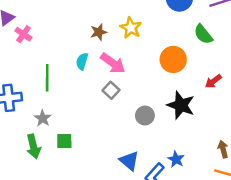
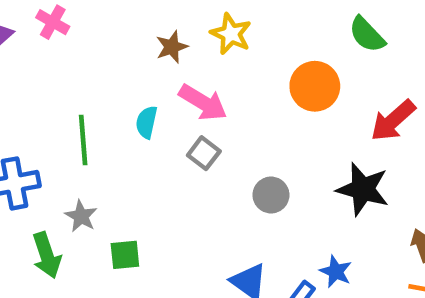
pink cross: (23, 34) -> (53, 22), moved
cyan semicircle: (82, 61) -> (147, 122), moved
red arrow: (213, 81) -> (393, 120), size x1.5
black star: (181, 105) -> (363, 189), moved
green arrow: (33, 146) -> (47, 255), moved

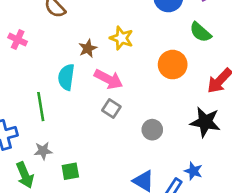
cyan semicircle: (147, 122) -> (66, 77), moved, size x1.4
gray star: (81, 216) -> (43, 151), turned -30

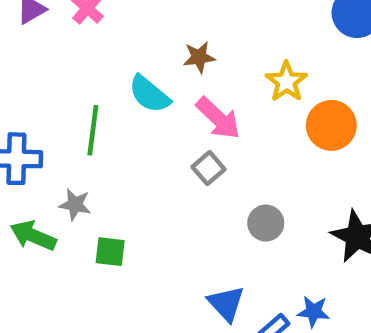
yellow star: (121, 38) -> (286, 82), moved
cyan semicircle: (66, 77) -> (149, 94), turned -75
blue star: (193, 171) -> (313, 312), turned -30
green arrow: (25, 175) -> (33, 236), turned 120

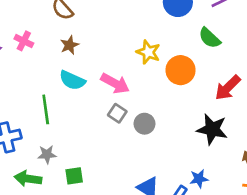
brown star: (199, 57) -> (69, 45), moved
gray circle: (266, 223) -> (145, 124), moved

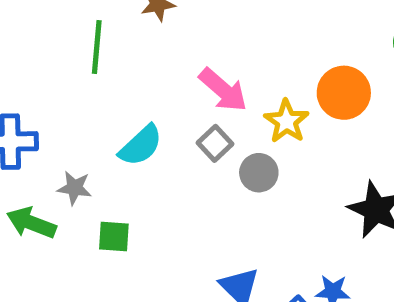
yellow star: (148, 52) -> (286, 121), moved
cyan semicircle: (72, 80) -> (141, 145), moved, turned -80
green line: (46, 109) -> (97, 47), moved

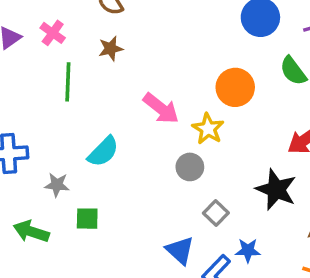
orange circle: (344, 93) -> (235, 87), moved
gray square: (215, 143) -> (216, 213), moved
green arrow: (31, 223) -> (31, 232), moved

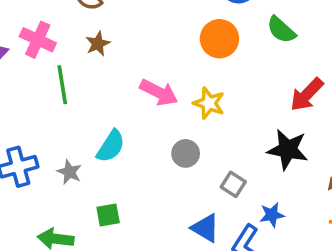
pink cross: (53, 33) -> (38, 40), size x1.4
orange circle: (235, 87) -> (219, 39), moved
gray circle: (190, 167) -> (186, 153), moved
gray star: (57, 185) -> (69, 172), moved, turned 30

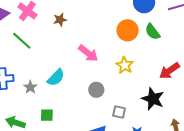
green semicircle: (281, 30) -> (152, 32), moved
green line: (62, 85) -> (22, 41), moved, turned -50
yellow star: (209, 103) -> (125, 65), moved
gray square: (233, 184) -> (119, 112), turned -32

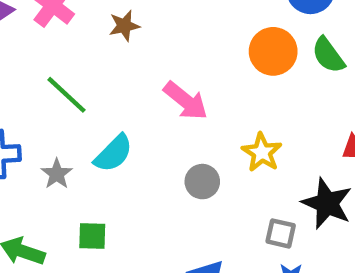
green line: (22, 41) -> (67, 95), moved
yellow star: (125, 65) -> (262, 152), moved
gray square: (119, 112) -> (281, 233), moved

